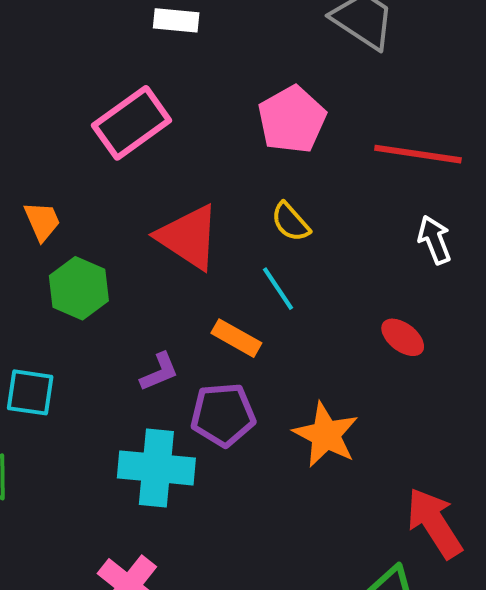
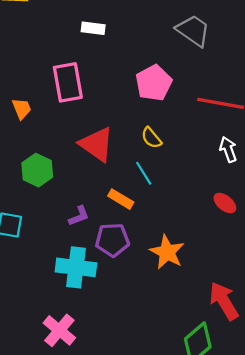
pink rectangle: (132, 123) -> (68, 82), turned -66
orange trapezoid: (42, 221) -> (22, 109), moved
red ellipse: (403, 337) -> (225, 203), moved

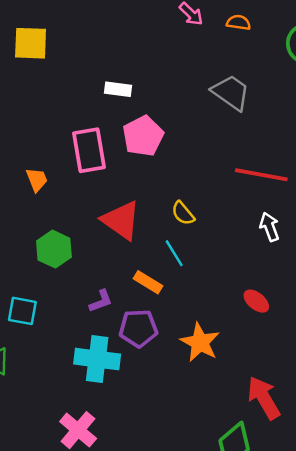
pink pentagon: (154, 83) -> (143, 136), moved
red ellipse: (225, 203) -> (256, 301), moved

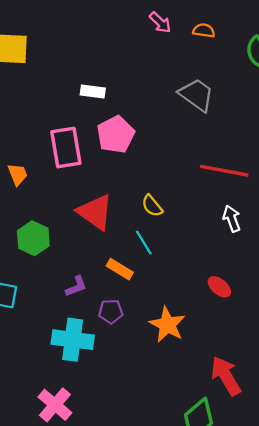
purple pentagon: (138, 328) -> (111, 311), size x0.7

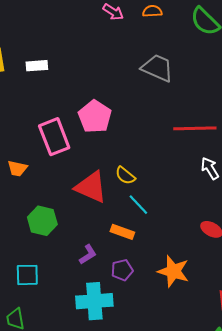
white rectangle: (93, 91) -> (37, 66), moved
orange trapezoid: (18, 174) -> (17, 168), turned 135
yellow semicircle: (152, 206) -> (125, 176), moved

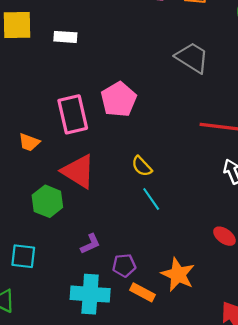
red triangle: (91, 187) -> (78, 171), moved
orange rectangle: (122, 232) -> (143, 292), moved

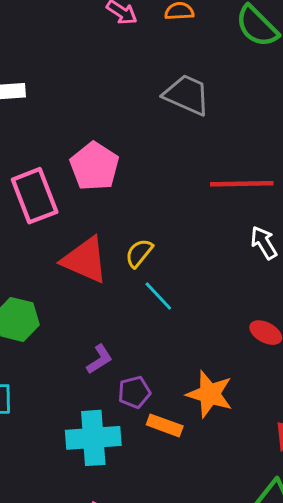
yellow semicircle: (142, 166) -> (139, 253), turned 90
red triangle: (78, 171) -> (85, 260), moved
purple L-shape: (90, 244) -> (99, 359), moved

